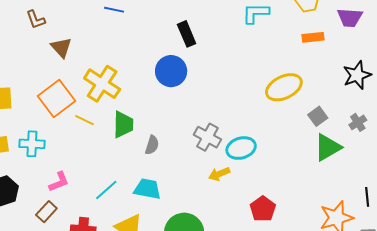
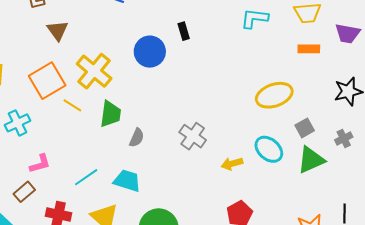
black rectangle: (187, 34) -> (184, 31), size x0.7
blue circle: (171, 71) -> (150, 52), moved
cyan cross: (32, 144) -> (18, 123), turned -35
cyan ellipse: (241, 148) -> (269, 149), moved, turned 52
yellow arrow: (219, 174) -> (232, 164), moved

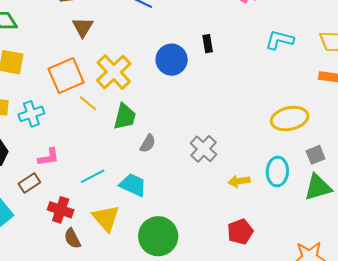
cyan ellipse: (269, 149) -> (277, 172), turned 44

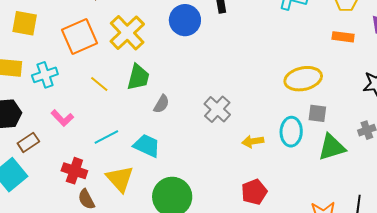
yellow line: (88, 103) -> (99, 84), moved
gray square: (316, 155) -> (317, 113), moved, turned 30
pink L-shape: (49, 157) -> (62, 118), turned 55
brown rectangle: (29, 183) -> (28, 142), moved

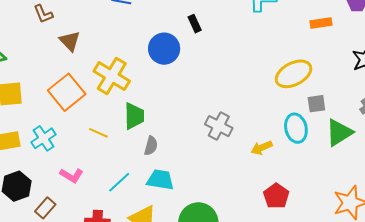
gray semicircle: (161, 104) -> (151, 146), moved

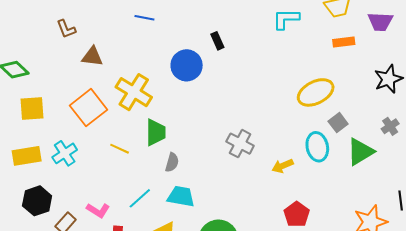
brown triangle: (70, 41) -> (92, 57), turned -40
gray square: (316, 104) -> (338, 123), turned -30
pink L-shape: (72, 175) -> (98, 210), moved

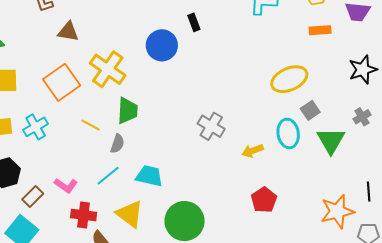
green triangle: (360, 152) -> (331, 141), turned -32
gray semicircle: (172, 162) -> (117, 144), moved

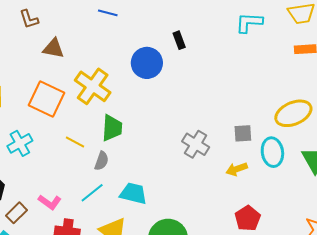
yellow ellipse: (289, 79) -> (293, 113), moved
orange square: (62, 82) -> (46, 99), turned -30
gray square: (310, 110) -> (243, 133), moved, turned 30

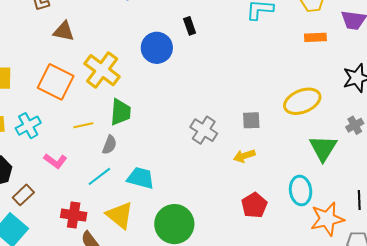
yellow line: (75, 142) -> (83, 125), turned -42
cyan ellipse: (272, 152) -> (301, 191), moved
pink L-shape: (50, 202) -> (55, 161), moved

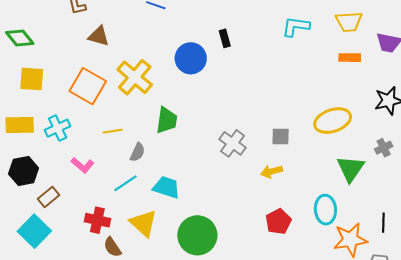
green trapezoid: (121, 112) -> (167, 120), moved

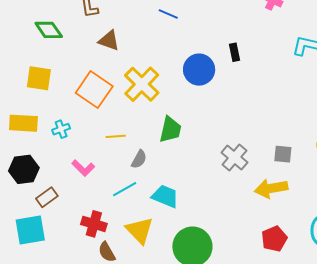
green diamond: (20, 38) -> (49, 30), moved
cyan cross: (58, 128) -> (61, 129), size x0.7
yellow arrow: (272, 171) -> (271, 188), size x1.5
cyan square: (34, 231) -> (30, 230), turned 32

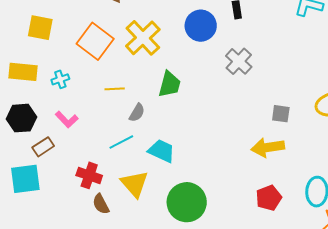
gray cross: (234, 158) -> (239, 61), moved
pink L-shape: (83, 168) -> (67, 119), moved

